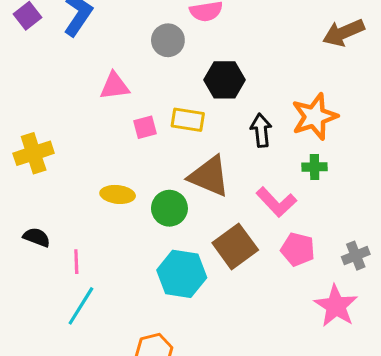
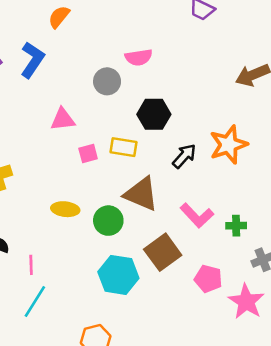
black arrow: (261, 130) -> (184, 156), turned 48
green cross: (315, 167) -> (236, 226), moved
pink pentagon: (298, 249) -> (208, 279), moved

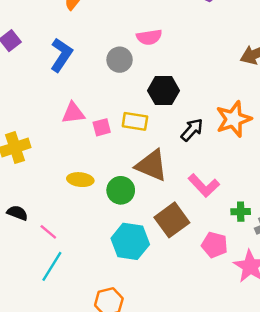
blue L-shape: (32, 60) -> (61, 55), moved
pink triangle: (63, 119) -> (73, 113), moved
green cross: (236, 226) -> (241, 212), moved
pink line: (31, 265) -> (48, 232), turned -48

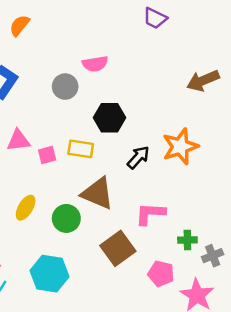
yellow ellipse: (80, 180) -> (26, 208), turned -65
pink L-shape: (204, 186) -> (150, 214), turned 136
cyan hexagon: (130, 241) -> (50, 274), moved

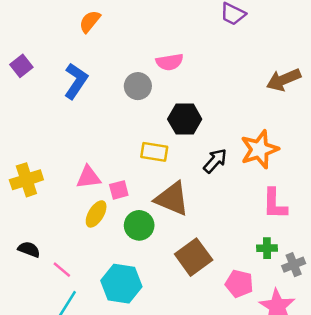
pink triangle: (18, 141) -> (88, 177), moved
pink square: (47, 155) -> (119, 190), moved
pink L-shape: (150, 214) -> (275, 204), moved, turned -92

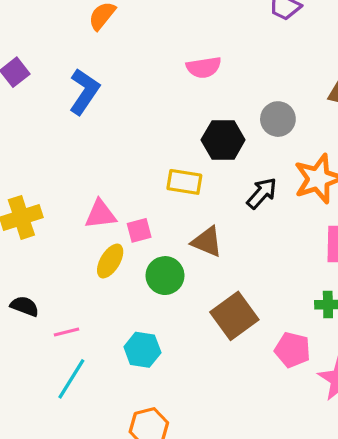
gray circle: (138, 86) -> (278, 119), moved
brown triangle: (172, 199) -> (207, 242), size x0.7
pink line: (62, 270) -> (67, 332), turned -54
cyan hexagon: (121, 284) -> (142, 350), size x0.7

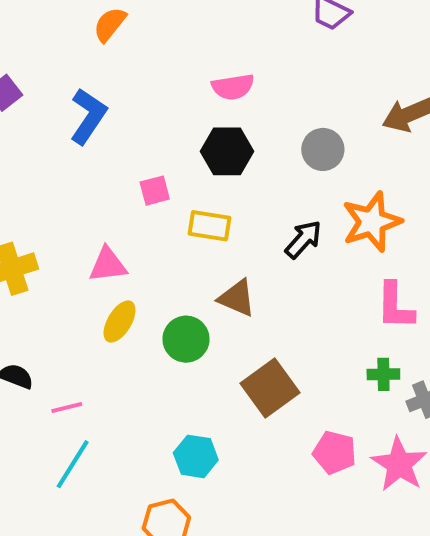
black hexagon: (223, 140) -> (227, 151), moved
pink square: (139, 230) -> (155, 191), moved
cyan hexagon: (142, 350) -> (196, 456), moved
pink pentagon: (292, 350) -> (335, 453), moved

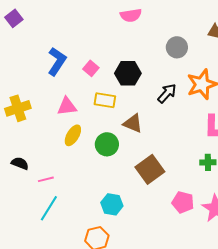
blue L-shape: (88, 116) -> (57, 61), moved
black hexagon: (227, 151) -> (128, 73), moved
pink square: (155, 191) -> (91, 68), turned -35
yellow rectangle: (209, 226) -> (105, 100), moved

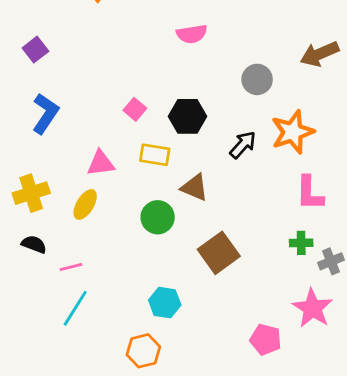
purple square: (14, 18) -> (35, 50), moved
blue L-shape: (57, 61) -> (45, 114), moved
yellow cross: (18, 108) -> (31, 193), moved
yellow ellipse: (73, 135) -> (85, 204), moved
pink pentagon: (183, 202) -> (266, 339), moved

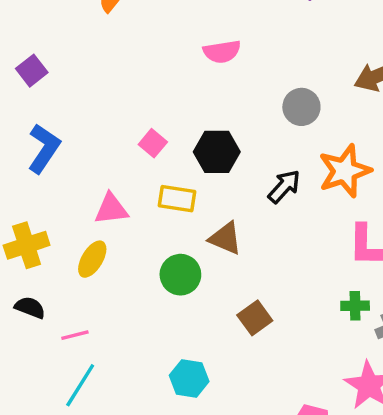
brown square: (219, 253) -> (255, 318), size x0.7

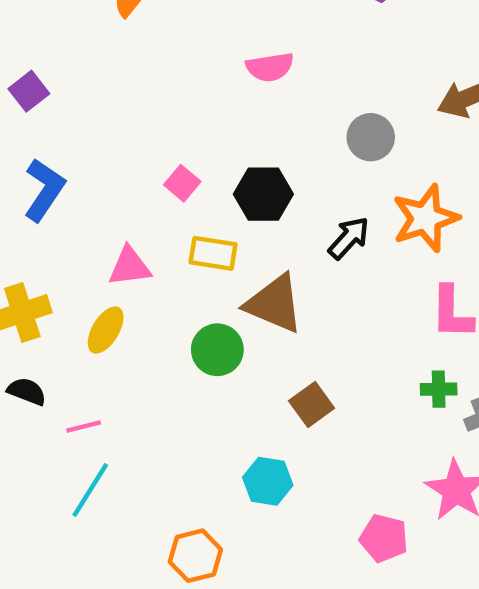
brown triangle: (225, 238) -> (274, 304), size x1.4
cyan hexagon: (189, 378) -> (268, 481), moved

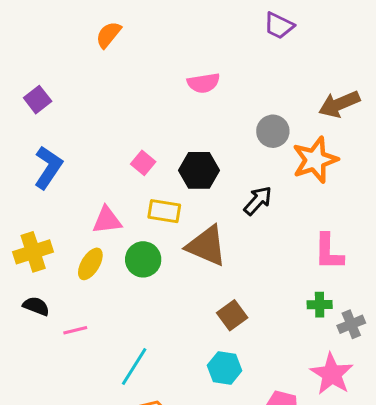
orange star: (425, 218) -> (315, 160), moved
green circle: (217, 350) -> (143, 259), moved
cyan hexagon: (268, 481) -> (225, 368), moved
cyan line: (90, 490) -> (134, 366), moved

